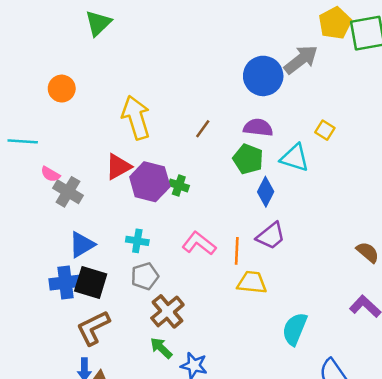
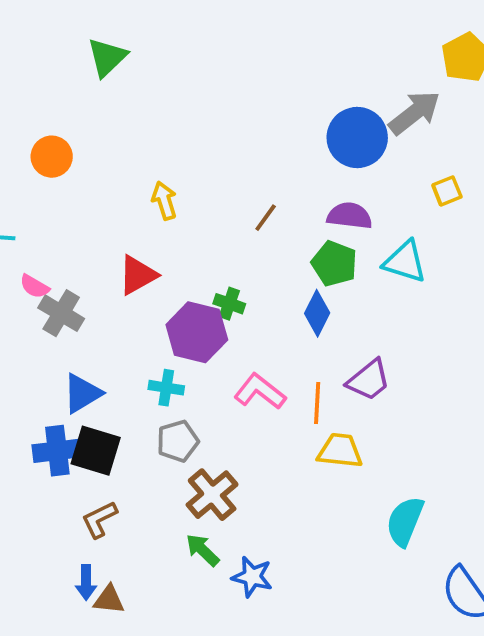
yellow arrow: (136, 117) -> (164, 201), size x0.6
yellow square: (325, 130) -> (447, 191), moved, turned 36
purple hexagon: (150, 182) -> (197, 332), moved
blue diamond: (266, 192) -> (317, 313), moved
brown L-shape: (93, 328) -> (99, 519), size x0.7

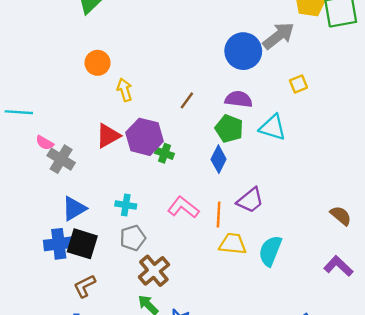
orange circle: (52, 157) -> (98, 63), moved
purple hexagon: (197, 332) -> (145, 137), moved
cyan semicircle: (405, 521) -> (270, 251), moved

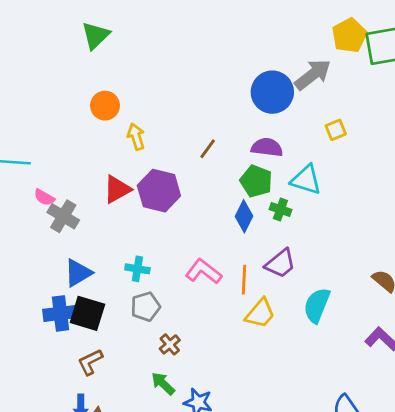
green cross: (165, 153) -> (280, 209), moved
yellow trapezoid: (233, 244) -> (260, 313), turned 124
cyan semicircle: (270, 251) -> (317, 305), moved
brown cross: (154, 271) -> (170, 344), size x0.6

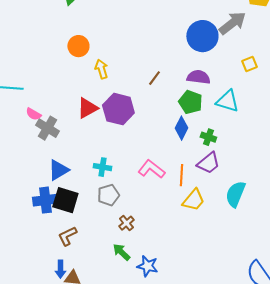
green cross: (280, 209) -> (208, 137), moved

